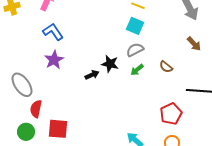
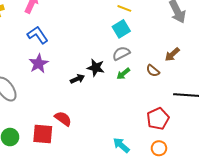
cyan square: (135, 26) -> (121, 29), turned 36
brown arrow: (194, 44) -> (172, 54), moved, turned 91
red semicircle: (36, 109) -> (63, 119), moved, turned 114

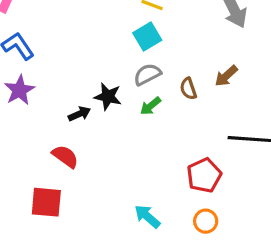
brown semicircle: (153, 71) -> (188, 89), moved, turned 32
red semicircle: (63, 119) -> (65, 156), moved
red square: (43, 134) -> (46, 202), moved

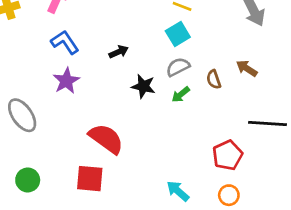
brown arrow: (226, 76) -> (247, 68), turned 75
black arrow: (79, 114) -> (119, 52), moved
red semicircle: (65, 156) -> (106, 139), size x1.5

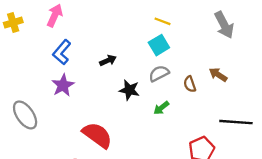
blue L-shape: (65, 42) -> (62, 52), turned -105
green arrow: (181, 95) -> (161, 108), moved

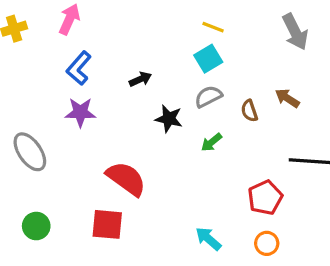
purple star: (63, 85) -> (80, 112), turned 30

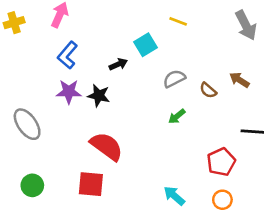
cyan square: (208, 59) -> (146, 45), moved
brown semicircle: (249, 111) -> (208, 90), turned -30
black star: (169, 119) -> (99, 96), moved

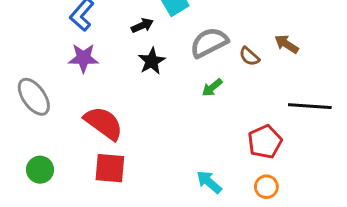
gray semicircle: (174, 79) -> (209, 43), size x1.4
black star: (99, 96) -> (152, 61), moved, turned 30
red semicircle: (107, 146) -> (104, 123), moved

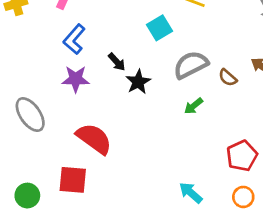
black arrow: (142, 25) -> (117, 62), moved, turned 72
red square: (110, 168) -> (73, 180), moved
green circle: (40, 170) -> (27, 196), moved

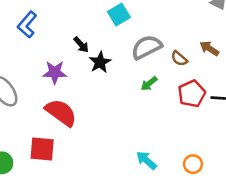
blue L-shape: (74, 39) -> (27, 25), moved
purple star: (76, 79) -> (55, 72), moved
red pentagon: (242, 156) -> (192, 94), moved

